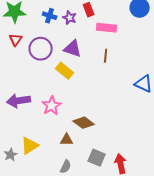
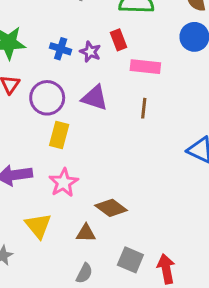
yellow rectangle: (65, 71) -> (59, 135), moved, turned 66
yellow triangle: (30, 146) -> (38, 226), moved, turned -36

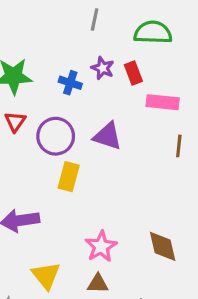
purple star: (90, 52) -> (103, 68), moved
brown line: (144, 108) -> (179, 146), moved
pink star: (64, 183) -> (101, 246), moved
brown diamond: (111, 208) -> (163, 246), moved, turned 40

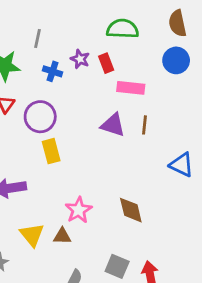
gray line: (95, 20) -> (37, 38), moved
purple triangle: (108, 136) -> (113, 125), moved
yellow rectangle: (69, 177) -> (51, 151), turned -30
brown triangle: (98, 284) -> (62, 236), moved

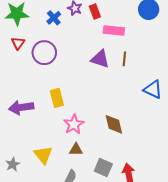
blue cross: (53, 71) -> (54, 18), turned 32
yellow rectangle: (51, 151) -> (57, 98), moved
yellow triangle: (32, 235) -> (43, 155), moved
brown triangle: (62, 236) -> (76, 150), moved

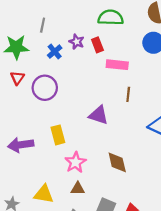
purple triangle: (100, 59) -> (99, 115), moved
yellow triangle: (43, 155) -> (44, 194), turned -42

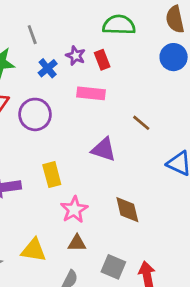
gray line: (43, 25) -> (32, 35), turned -32
pink rectangle: (117, 65) -> (91, 93), moved
brown line: (128, 94) -> (141, 123), turned -56

